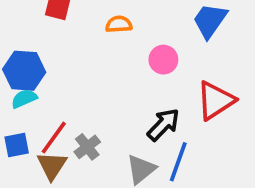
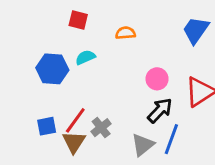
pink circle: (163, 60) -> (157, 79), moved
cyan semicircle: (24, 99) -> (85, 57), moved

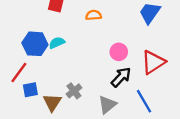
cyan semicircle: (85, 57) -> (57, 43), moved
red line: (75, 120) -> (19, 73), moved
blue line: (171, 139) -> (144, 101), moved, turned -50

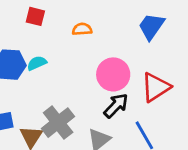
pink circle: (119, 52) -> (113, 74), size x1.5
gray cross: (74, 91) -> (58, 123), size x1.6

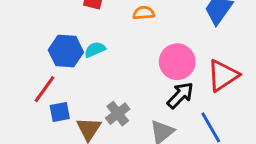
gray cross: (58, 123) -> (118, 114), size x0.7

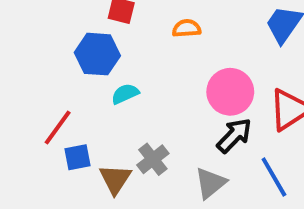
cyan semicircle: (95, 50) -> (125, 94), moved
blue hexagon: (66, 51) -> (97, 54), moved

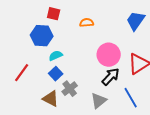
blue square: (78, 157) -> (56, 74), moved, turned -32
brown triangle: (115, 179) -> (51, 99), turned -36

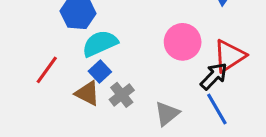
cyan semicircle: (56, 56) -> (100, 43), size x1.6
black arrow: (111, 77) -> (214, 76), moved
brown triangle: (51, 99) -> (87, 93), moved

